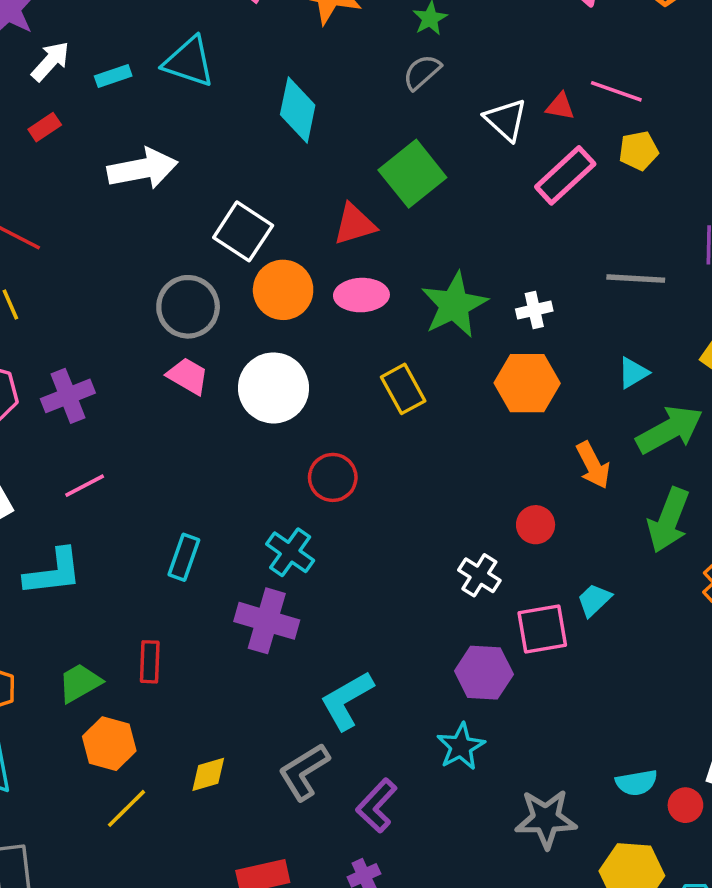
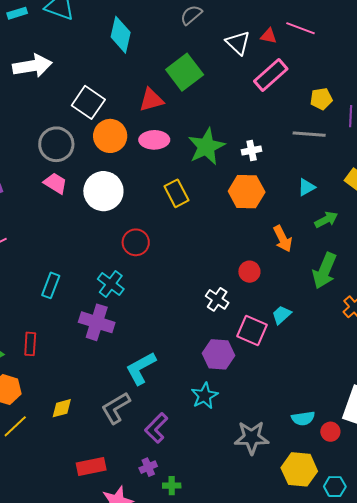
yellow pentagon: (639, 151) -> (321, 99), moved
green arrow: (670, 430) -> (326, 220), size x0.6
pink square: (542, 629) -> (252, 331), turned 32

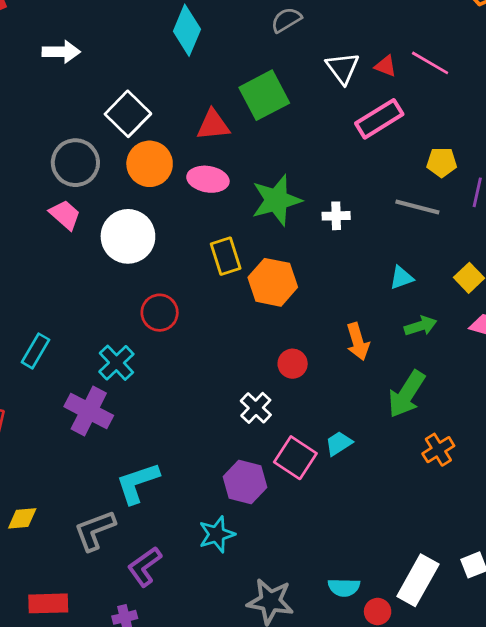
white arrow: (32, 66) -> (61, 52), size x0.7
orange hexagon: (247, 192) -> (273, 282), moved
red circle: (249, 272) -> (293, 364), moved

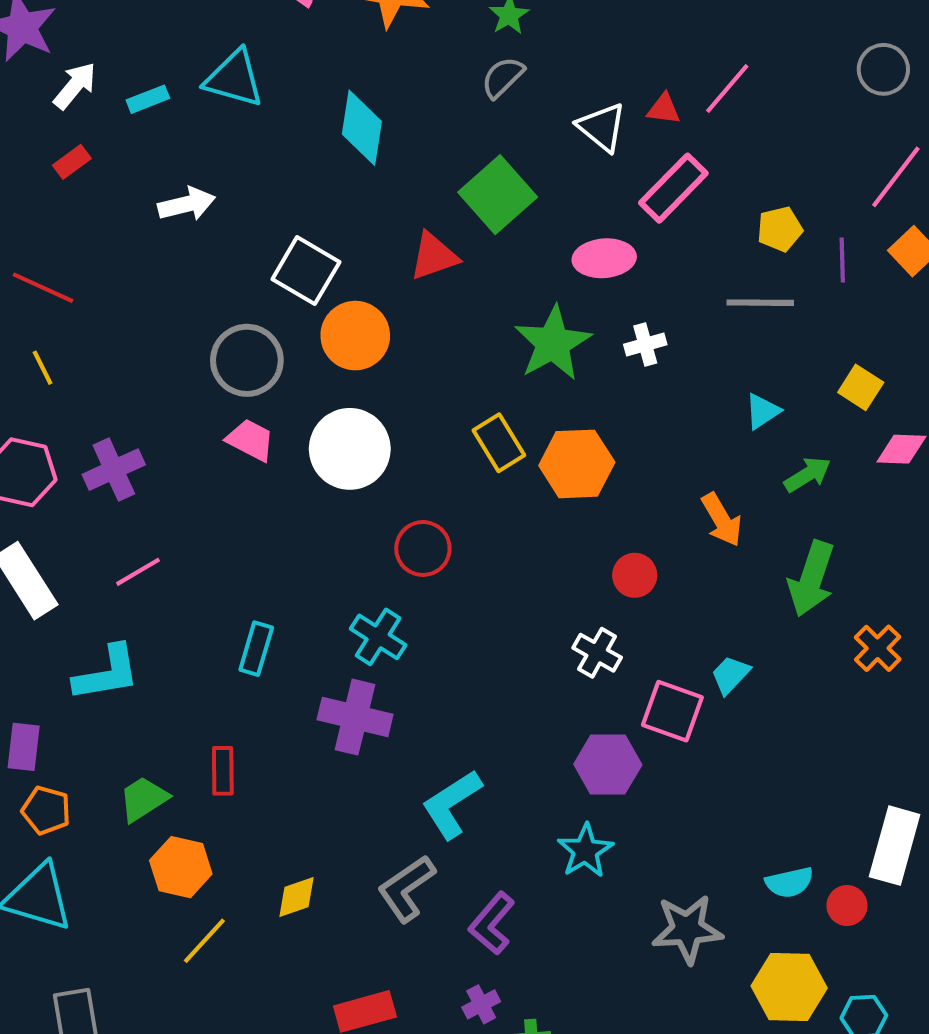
pink line: (430, 63) -> (727, 88), turned -66
pink ellipse: (208, 179) -> (604, 258), moved

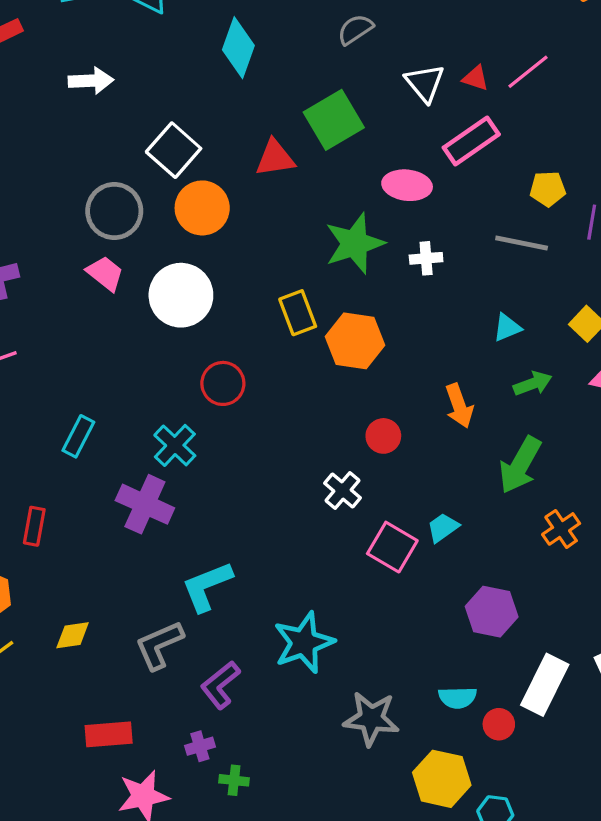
purple hexagon: (608, 764) -> (492, 612), moved
cyan star: (585, 851) -> (304, 643), size x1.4

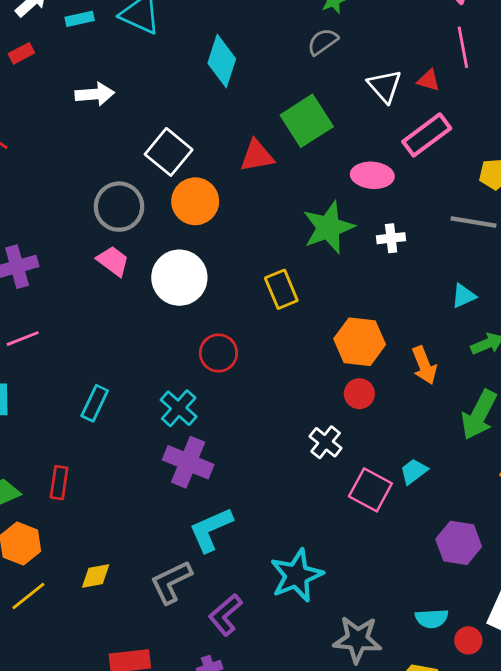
pink line: (528, 72) -> (463, 47), moved, turned -60
orange hexagon: (355, 341) -> (360, 342), moved
purple cross: (145, 504) -> (188, 462), moved

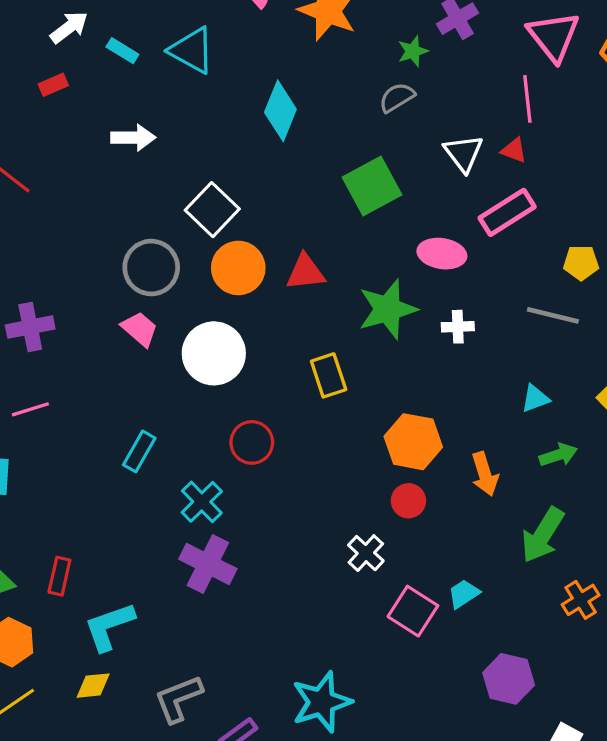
cyan rectangle: (80, 19) -> (122, 51), turned 40
pink line: (463, 47) -> (527, 99), moved
red triangle: (257, 156) -> (305, 272), moved
cyan rectangle: (95, 403) -> (139, 451), moved
cyan L-shape: (211, 530) -> (109, 626), moved

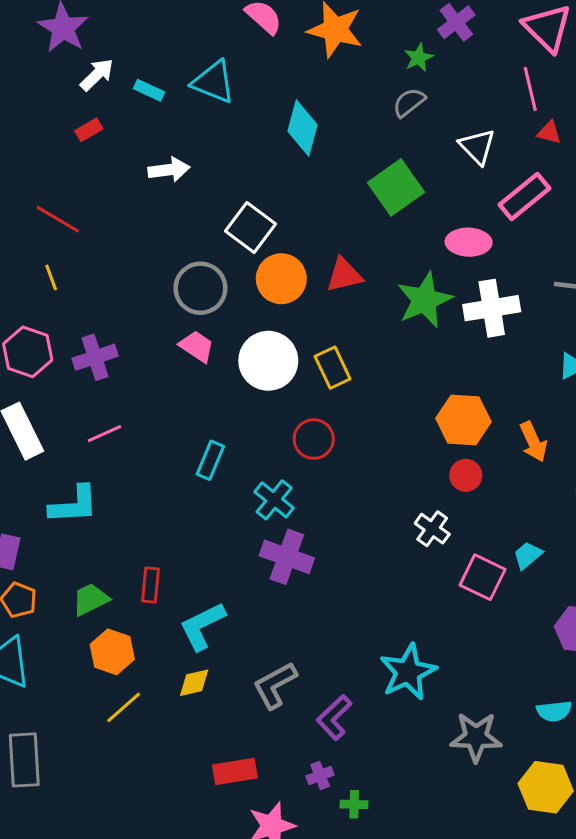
red triangle: (514, 150) -> (549, 132), moved
white cross: (458, 327) -> (492, 308), size x1.8
yellow rectangle: (329, 375) -> (333, 368), moved

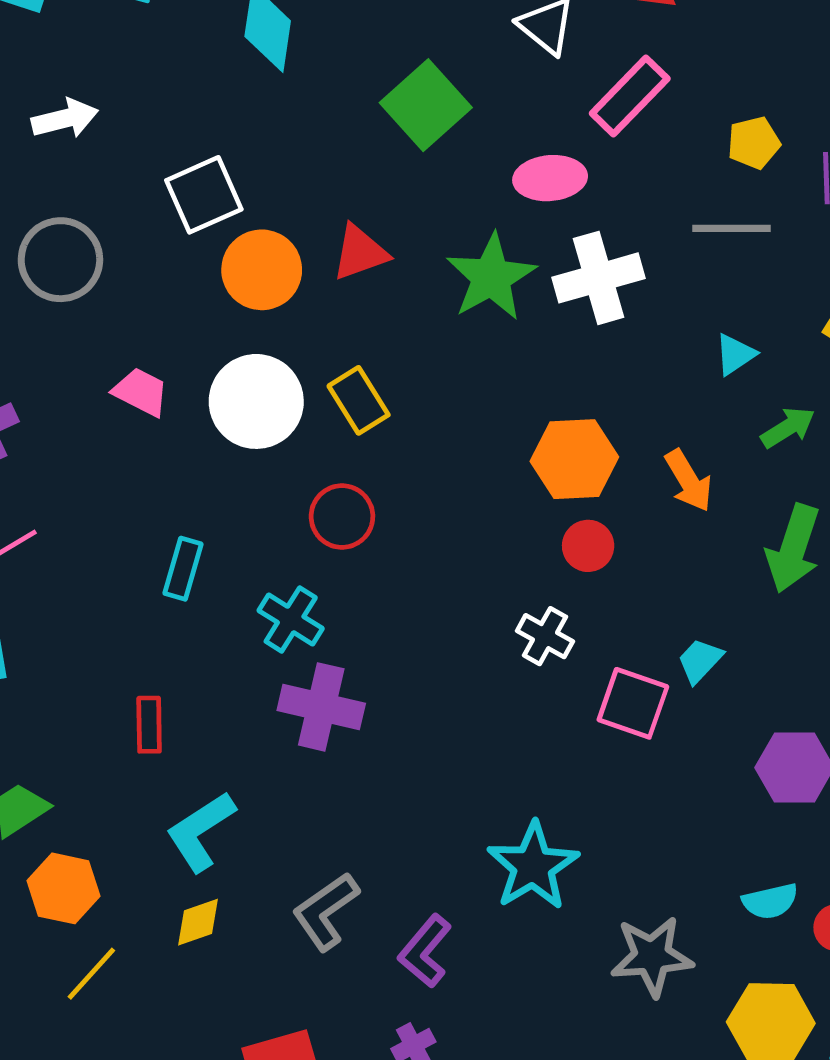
white square: (251, 228) -> (204, 195), turned 36
gray circle: (200, 288) -> (60, 260), moved
red rectangle: (150, 585) -> (149, 725), moved

